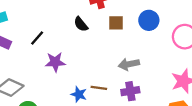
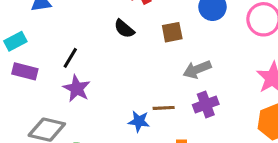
brown square: (116, 23) -> (172, 32), moved
purple star: (55, 62) -> (77, 88), moved, turned -30

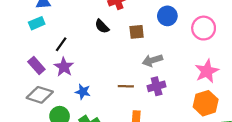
cyan rectangle: (15, 41) -> (37, 23), moved
purple rectangle: (25, 71) -> (36, 65), moved, turned 30
blue star: (139, 121) -> (83, 92), moved

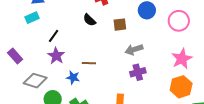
purple rectangle: (36, 65) -> (15, 56), moved
brown line: (126, 86) -> (89, 63), moved

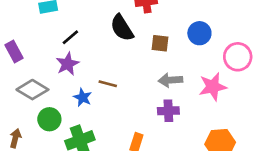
black semicircle: (89, 20) -> (122, 28), size x1.5
pink star: (182, 59) -> (213, 87), moved

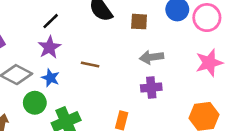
pink circle: (238, 57) -> (207, 18), moved
pink star: (213, 87) -> (209, 63), moved
blue star: (83, 97) -> (50, 78), moved

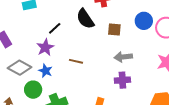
black line: (51, 21) -> (55, 28), moved

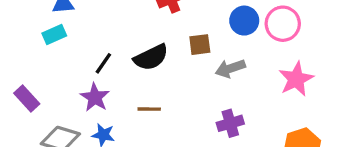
black semicircle: (85, 19) -> (151, 57), moved, turned -70
gray arrow: (123, 57) -> (230, 68), moved

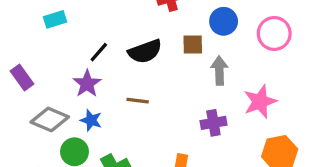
blue circle: (244, 21) -> (224, 21), moved
gray arrow: (230, 68) -> (219, 71), turned 100
pink star: (296, 79) -> (260, 102), moved

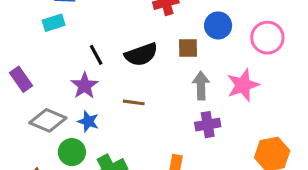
black line: (99, 52) -> (96, 55), turned -70
gray arrow: (219, 71) -> (201, 86), moved
pink star: (260, 102) -> (243, 85), moved

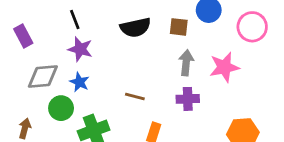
black line: (96, 55) -> (75, 20), moved
purple star: (85, 86) -> (80, 49), turned -30
brown line: (134, 102) -> (135, 96), moved
gray diamond: (48, 120) -> (43, 76), turned -36

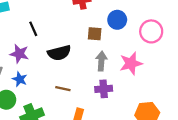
black line: (75, 20) -> (33, 29), moved
black semicircle: (135, 27) -> (59, 53), moved

